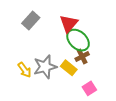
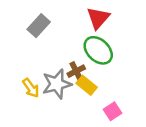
red triangle: (69, 24) -> (98, 18), moved
brown cross: (82, 56) -> (76, 71), moved

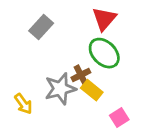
yellow arrow: (31, 88) -> (23, 104), moved

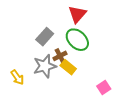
gray rectangle: (41, 27) -> (45, 37), moved
pink square: (119, 117) -> (104, 87), moved

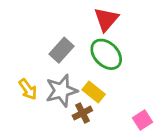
brown cross: (60, 56) -> (82, 113), moved
yellow arrow: (17, 77) -> (28, 89), moved

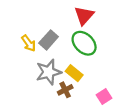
yellow arrow: (28, 89) -> (29, 43), moved
pink square: (143, 120) -> (104, 96), moved

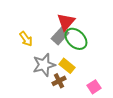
red triangle: (84, 16) -> (66, 22), moved
gray rectangle: (49, 40) -> (60, 36), moved

